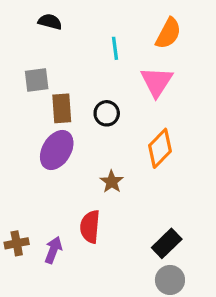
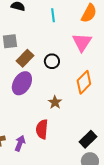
cyan line: (115, 48) -> (53, 15), moved
brown rectangle: (62, 108) -> (25, 58), turned 48

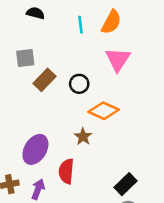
orange semicircle: (89, 13) -> (111, 22), moved
orange diamond: (84, 82) -> (104, 111), moved, turned 70
purple ellipse: (22, 83) -> (35, 149), moved

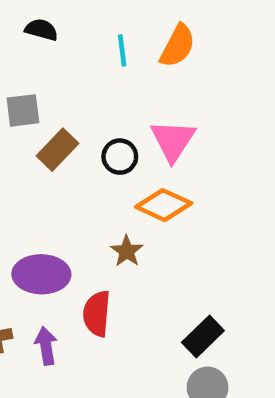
pink triangle: (118, 59) -> (173, 140), moved
purple ellipse: (35, 149) -> (41, 274), turned 60
purple arrow: (38, 189) -> (46, 346), turned -30

